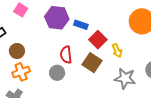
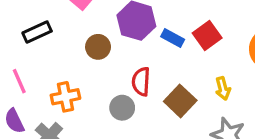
red square: (98, 40) -> (207, 35), moved
brown circle: (17, 51) -> (98, 47), moved

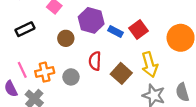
pink line: (19, 81) -> (22, 70), moved
yellow arrow: (223, 88) -> (150, 65), size x1.6
gray circle: (122, 108) -> (71, 77), moved

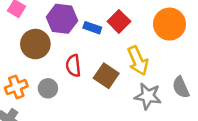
brown circle: (66, 38) -> (35, 44), size x1.5

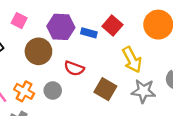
red semicircle: (73, 66) -> (74, 68), turned -60
brown square: (106, 76) -> (105, 89), moved
orange cross: (16, 87) -> (24, 91), turned -36

